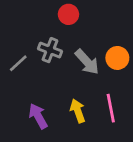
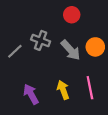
red circle: (68, 14) -> (72, 15), moved

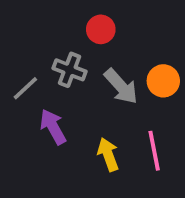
red circle: (72, 15) -> (101, 29), moved
purple arrow: (31, 94) -> (53, 127), moved

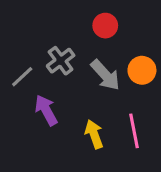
red circle: (101, 29) -> (105, 26), moved
gray cross: (70, 70) -> (61, 61), turned 32

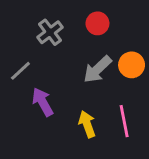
gray cross: (61, 61) -> (50, 32), moved
gray arrow: (105, 75) -> (97, 69), turned 88

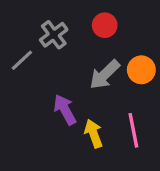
gray line: (20, 71) -> (22, 60), moved
purple arrow: (43, 102) -> (65, 110), moved

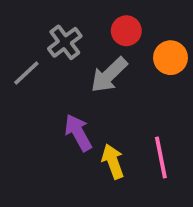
orange circle: (141, 70) -> (170, 58), moved
gray arrow: (105, 75) -> (109, 75), moved

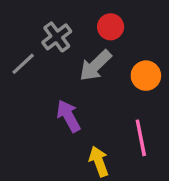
orange circle: (170, 58) -> (146, 76), moved
yellow arrow: (113, 161) -> (99, 161), moved

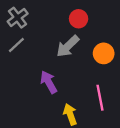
gray cross: (57, 37) -> (18, 18), moved

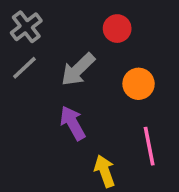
gray arrow: (68, 46) -> (78, 70), moved
orange circle: (104, 53) -> (139, 84), moved

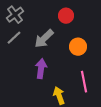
purple arrow: (73, 123) -> (41, 69), turned 36

